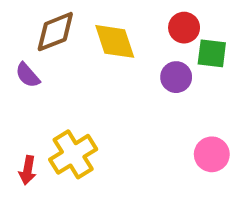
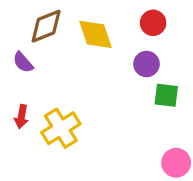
green square: (212, 53) -> (166, 95), moved
pink circle: (212, 154) -> (176, 163), moved
red arrow: (28, 170) -> (21, 117), moved

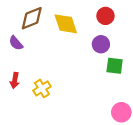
yellow cross: (61, 128) -> (42, 88), size x0.7

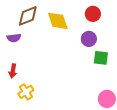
purple semicircle: (16, 43) -> (14, 38), turned -56
yellow cross: (42, 88) -> (26, 92), moved

